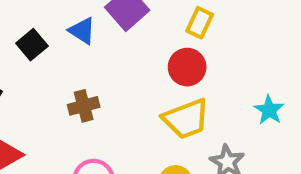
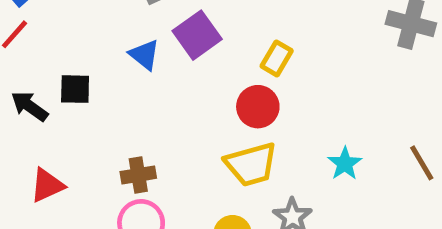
black square: (32, 45) -> (75, 89), moved, turned 36
brown cross: (84, 106) -> (138, 175), moved

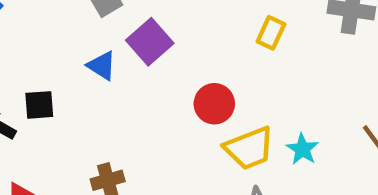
yellow rectangle: (277, 58) -> (271, 33), moved
yellow trapezoid: (251, 164) -> (249, 148), moved

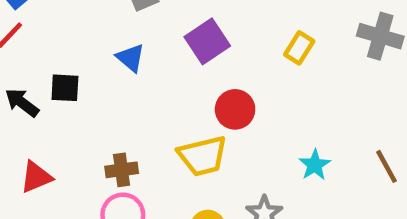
purple square: (150, 42) -> (207, 41), moved
yellow trapezoid: (249, 148) -> (203, 156), moved

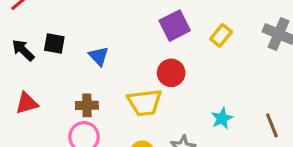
purple square: (207, 41) -> (175, 26), moved
blue triangle: (131, 58) -> (99, 56), moved

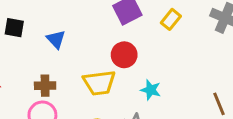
cyan star: (222, 118) -> (151, 90), moved, turned -30

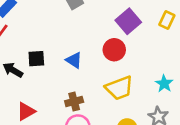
red circle: (124, 55) -> (114, 50), moved
cyan star: (151, 90) -> (164, 84), turned 30

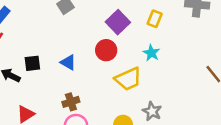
cyan star: (164, 84) -> (151, 53), moved
yellow trapezoid: (119, 88) -> (128, 79), moved

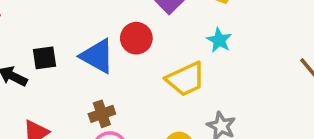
red circle: (106, 50) -> (136, 38), moved
blue triangle: (68, 62) -> (97, 56), size x1.5

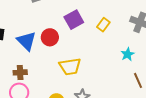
cyan star: (219, 40) -> (128, 54), moved

